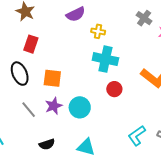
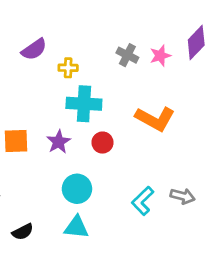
gray cross: (144, 18) -> (127, 55), moved
purple star: (54, 106) -> (59, 142), moved
cyan circle: (80, 107) -> (77, 189), moved

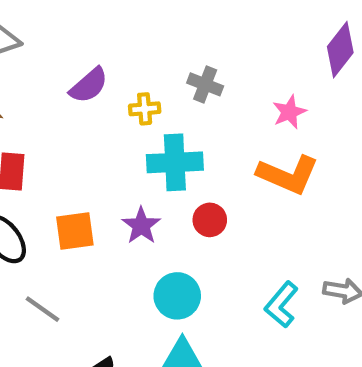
gray cross: (127, 55) -> (205, 84), moved
pink star: (160, 56) -> (289, 112), moved

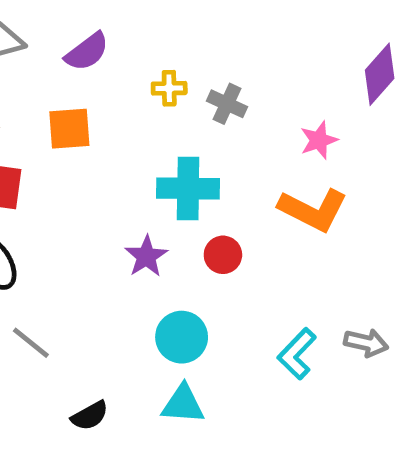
purple semicircle: (89, 85) -> (87, 52), moved
yellow cross: (145, 109) -> (169, 88), moved
orange square: (75, 231) -> (69, 129), moved

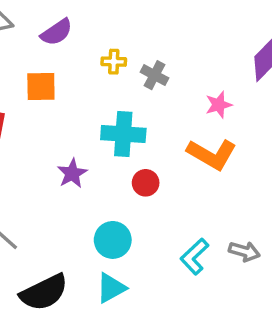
purple star: (146, 256) -> (72, 173), moved
cyan triangle: (183, 404) -> (111, 288), turned -36
black semicircle: (90, 416) -> (44, 292), size x1.8

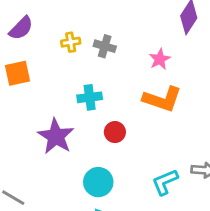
cyan cross: (123, 134) -> (90, 97), size x0.7
purple star: (72, 173) -> (56, 136), size x1.5
cyan L-shape: (194, 257) -> (165, 182), turned 32

